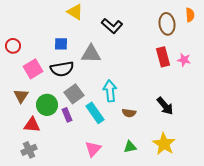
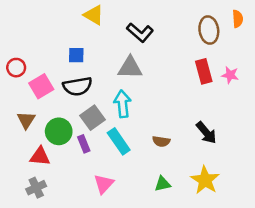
red circle: (13, 46) -> (16, 68), moved
gray triangle: (91, 54) -> (130, 68), moved
cyan arrow: (110, 91) -> (122, 104), moved
pink triangle: (93, 149) -> (104, 184), moved

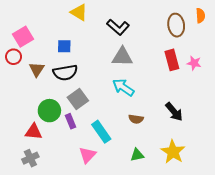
gray triangle: (130, 68) -> (122, 57), moved
pink square: (41, 86) -> (23, 37), moved
cyan arrow: (122, 104) -> (123, 87), moved, turned -50
brown triangle: (26, 120) -> (37, 69), moved
cyan rectangle: (119, 141) -> (101, 132), moved

